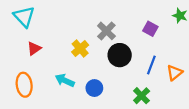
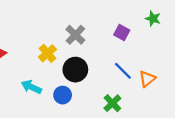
black circle: (120, 55) -> (75, 70), moved
blue line: (151, 65) -> (123, 71), turned -66

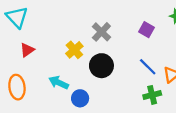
blue circle: (63, 95) -> (80, 98), moved
green cross: (112, 103) -> (152, 95), moved, turned 30

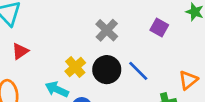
yellow cross: (74, 50) -> (75, 67), moved
blue line: (148, 67) -> (138, 71), moved

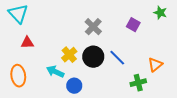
red triangle: (20, 51) -> (27, 43), turned 32

